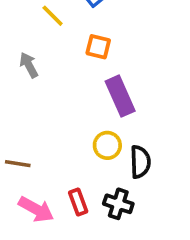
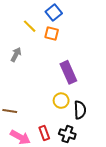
orange square: (98, 47) -> (52, 34), moved
gray arrow: (29, 65) -> (16, 54), turned 56

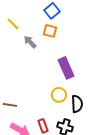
yellow line: (30, 26) -> (13, 24), moved
gray arrow: (16, 54) -> (30, 42), moved, turned -72

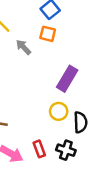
purple rectangle: (66, 68) -> (67, 79), turned 55

